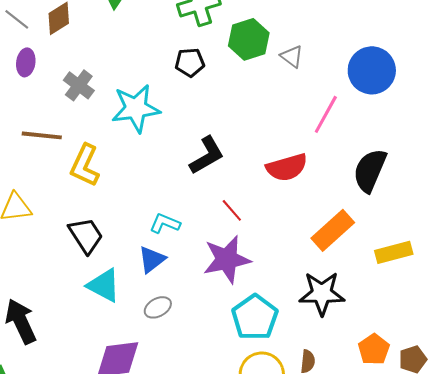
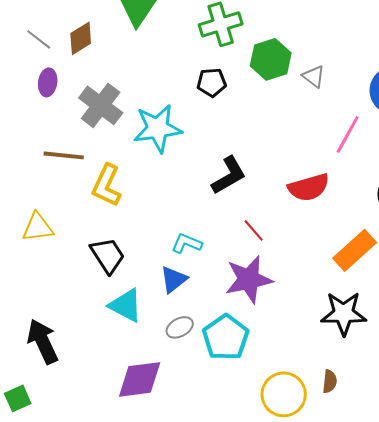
gray cross: (79, 85) -> (101, 105), size x1.4
cyan pentagon: (255, 317) -> (226, 337), moved

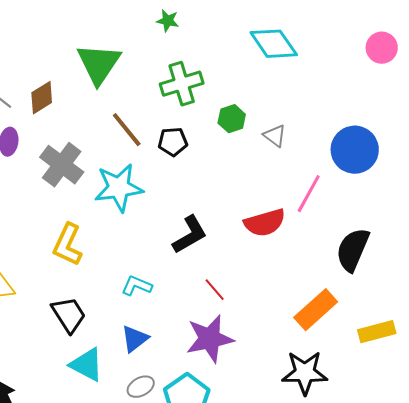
green hexagon: (271, 59) -> (232, 119), size x0.7
brown line: (64, 155) -> (127, 130), moved, turned 45
red semicircle: (309, 187) -> (265, 223), moved
cyan L-shape: (187, 243) -> (137, 286), moved

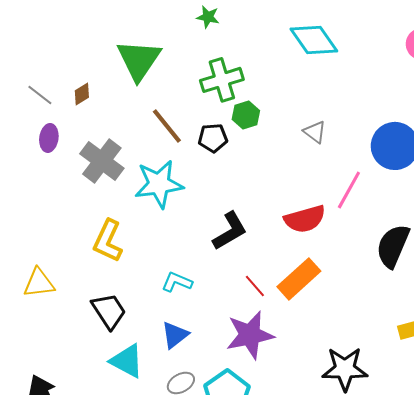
brown diamond: (42, 98) -> (82, 94), size x0.7
green hexagon: (232, 119) -> (246, 115), moved
orange rectangle: (316, 310) -> (299, 279), moved

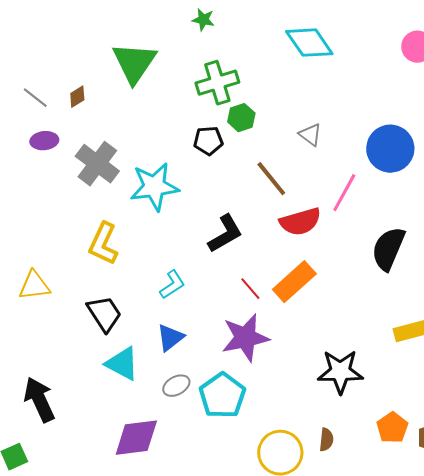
brown line: (167, 126) -> (271, 179), moved
purple ellipse: (49, 138) -> (44, 141), turned 76
cyan L-shape: (177, 282) -> (172, 285), turned 124

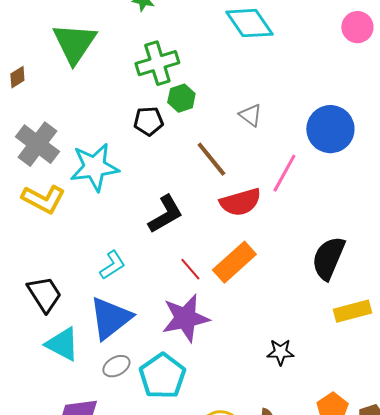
yellow L-shape: (103, 244) -> (43, 199), moved, turned -87
black semicircle: (388, 249) -> (328, 258), moved
blue triangle: (170, 338) -> (110, 318), size x1.6
black star: (340, 372) -> (280, 352), size x0.6

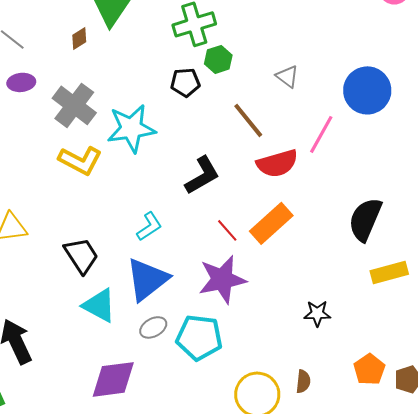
brown diamond: (17, 77) -> (79, 38), moved
cyan pentagon: (162, 376) -> (199, 337), turned -30

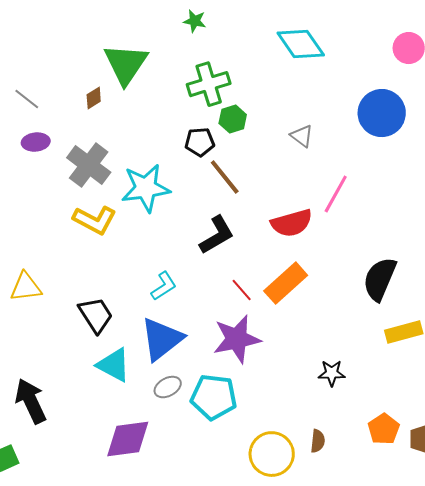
blue circle: (367, 90) -> (382, 113), moved
brown line: (248, 120) -> (225, 177), moved

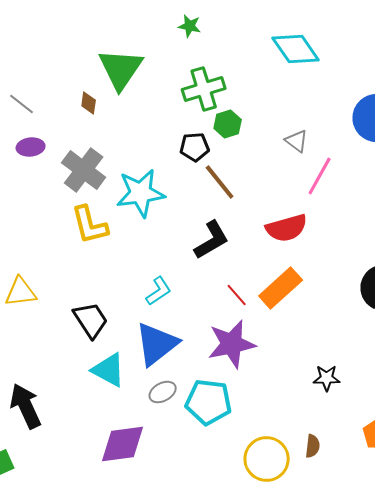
brown diamond: (94, 98) -> (89, 103), turned -50
pink line: (336, 194) -> (320, 176), moved
yellow L-shape: (95, 220) -> (90, 225), turned 48

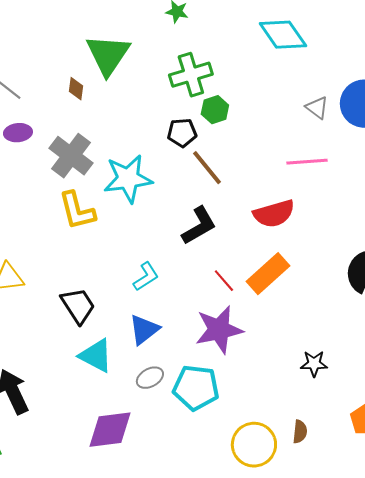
gray triangle: (297, 141) -> (317, 108), moved
pink line: (320, 176) -> (307, 162), turned 57
blue triangle: (157, 344) -> (144, 330), size x0.7

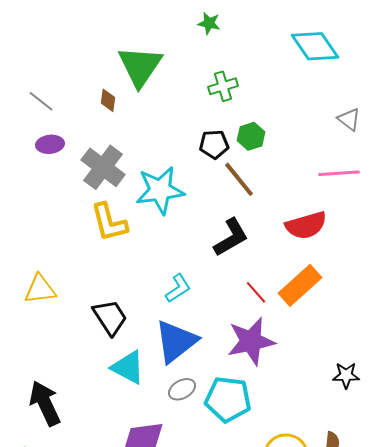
green cross: (191, 75) -> (223, 86), size x0.7
green hexagon: (215, 110) -> (251, 136), moved
blue triangle: (144, 330) -> (176, 341), size x1.4

